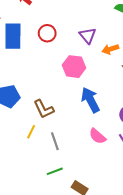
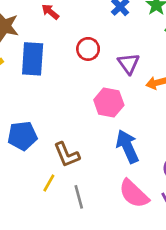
red circle: (47, 33) -> (88, 49), moved
pink semicircle: (97, 136) -> (134, 194), size x1.4

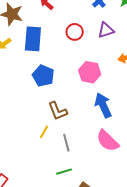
purple triangle: (129, 64) -> (106, 30), moved, turned 48
blue pentagon: (22, 136) -> (43, 76), moved, turned 30

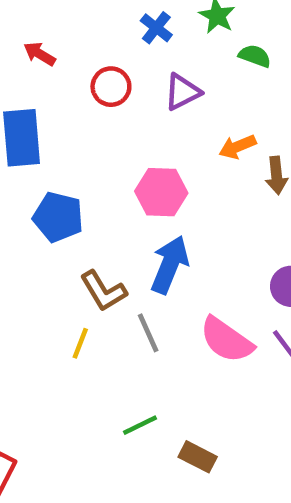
red circle: (75, 32) -> (111, 87), moved
blue arrow: (103, 105) -> (170, 265), moved, turned 55
gray line: (66, 143) -> (148, 333), moved

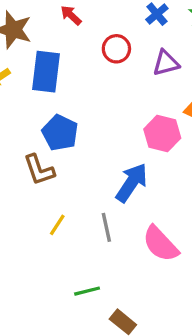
pink hexagon: (161, 192) -> (162, 134), moved
brown L-shape: (103, 291) -> (39, 170), moved

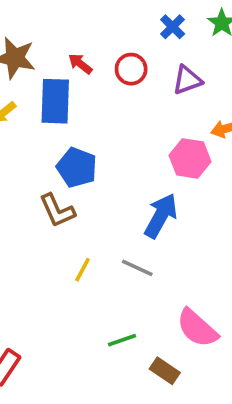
red arrow: (71, 15) -> (80, 64), moved
gray line: (106, 227) -> (137, 268), turned -48
pink semicircle: (160, 244) -> (197, 328), moved

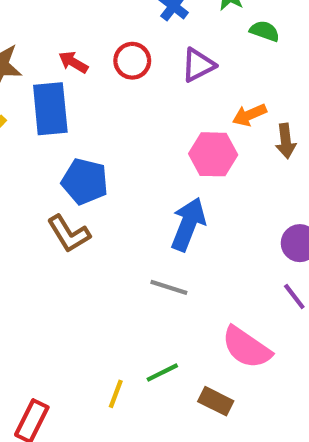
yellow line: (83, 270) -> (116, 394), moved

